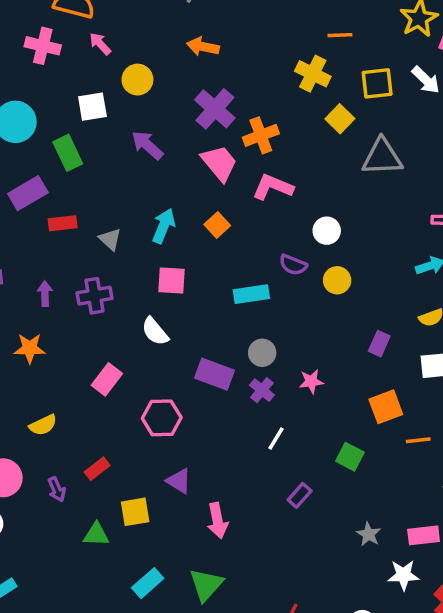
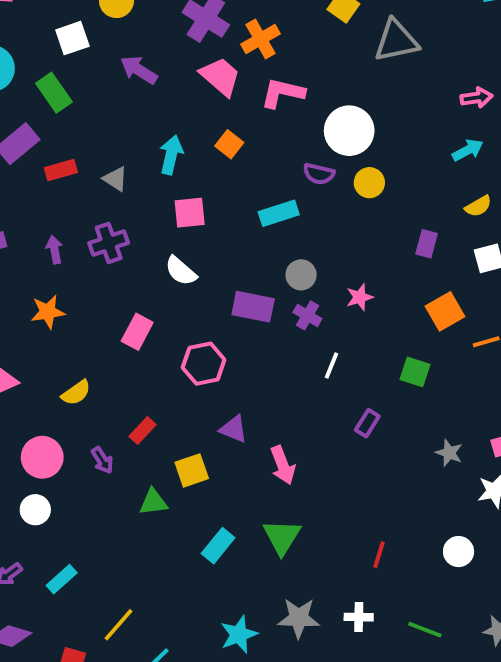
white circle: (327, 231) -> (349, 131), size x1.6

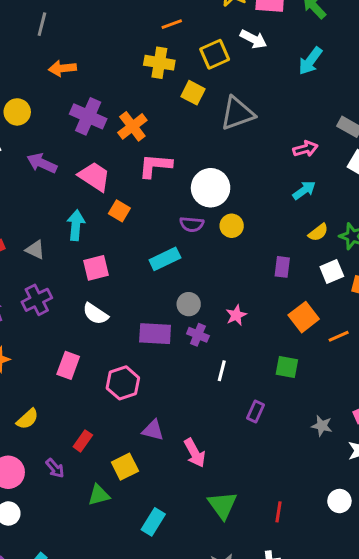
pink trapezoid: (220, 76) -> (94, 177), moved
green triangle: (282, 537) -> (222, 505), moved

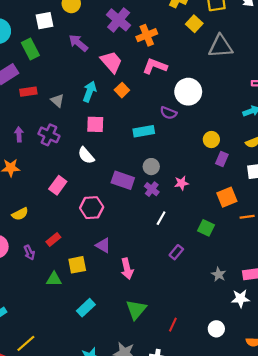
yellow circle: (232, 226) -> (211, 140), moved
purple cross: (37, 300) -> (49, 135), turned 36

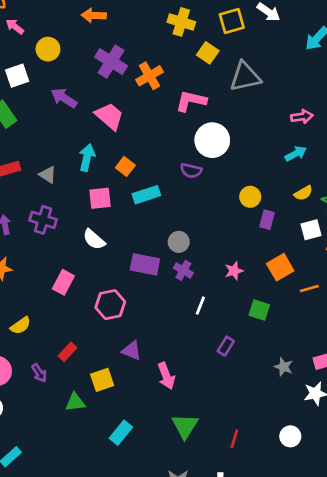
pink L-shape: (155, 66) -> (191, 101), moved
orange square: (122, 90) -> (125, 166), moved
cyan rectangle: (144, 131) -> (146, 195), moved
pink star: (181, 183) -> (234, 271), moved

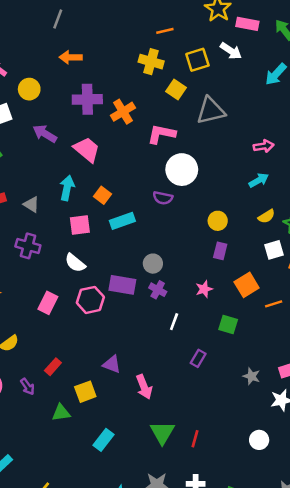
purple cross: (111, 62) -> (87, 99), turned -32
purple rectangle: (267, 220) -> (220, 251), moved
pink hexagon: (110, 305) -> (90, 300), moved
red line: (234, 439) -> (195, 439), moved

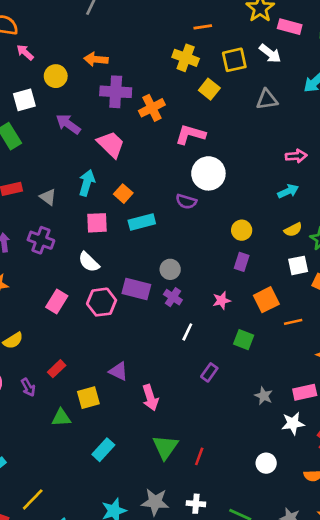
orange arrow: (71, 57) -> (96, 59), moved
gray triangle: (211, 111) -> (267, 99), moved, size x0.7

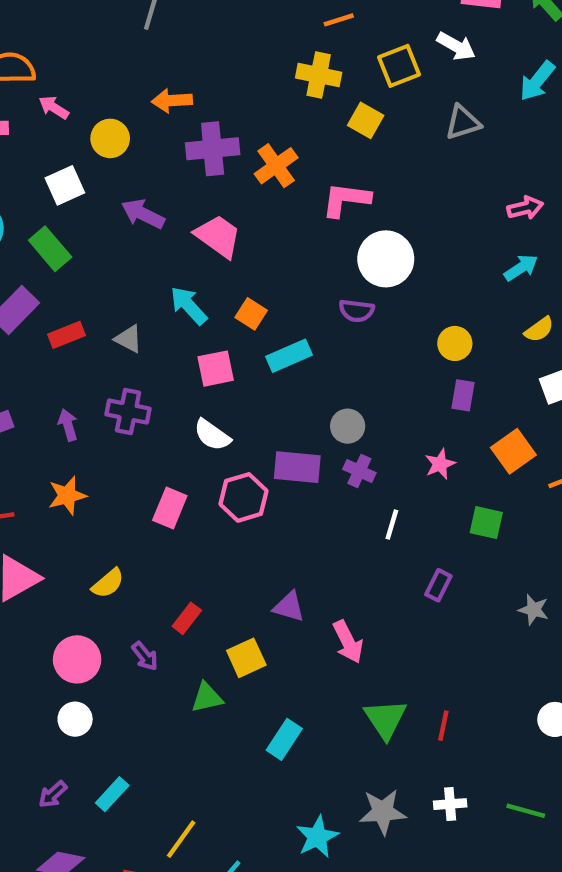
cyan arrow: (87, 183) -> (189, 306), turned -50

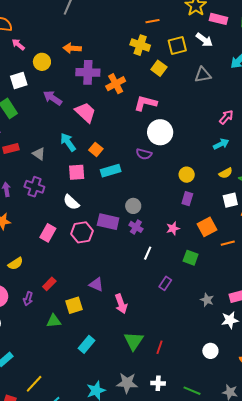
pink arrow: (525, 208) -> (226, 117), turned -42
purple arrow: (145, 656) -> (28, 299), turned 48

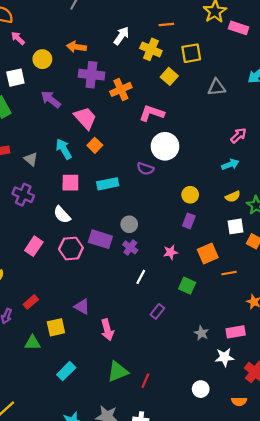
white arrow: (204, 40) -> (121, 36), moved, turned -96
orange square: (96, 149) -> (95, 145), moved
green triangle: (134, 341) -> (118, 371), turned 30

